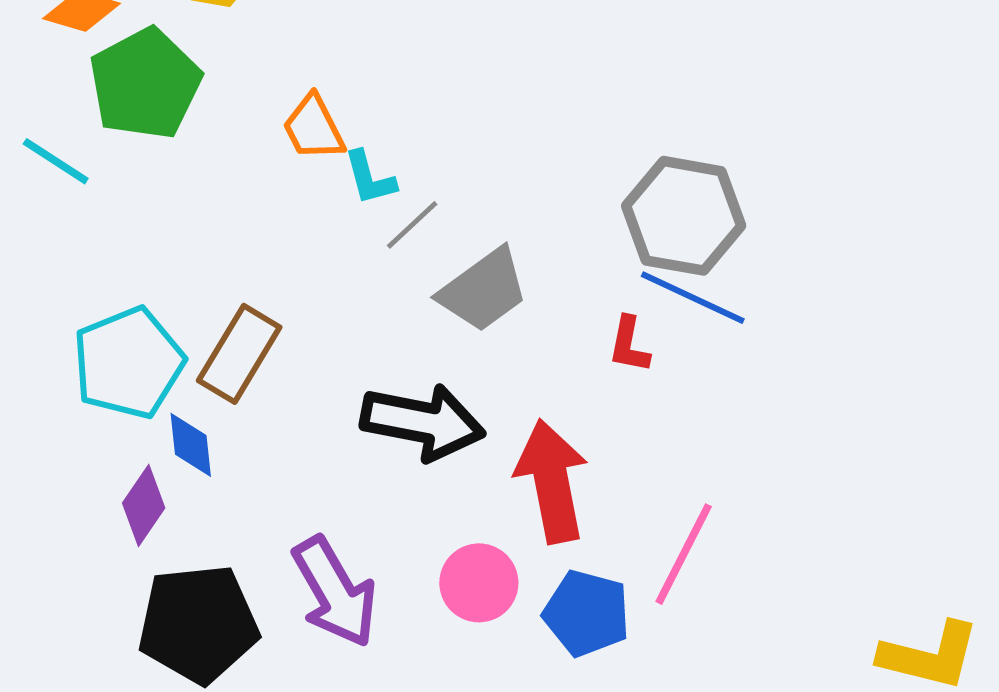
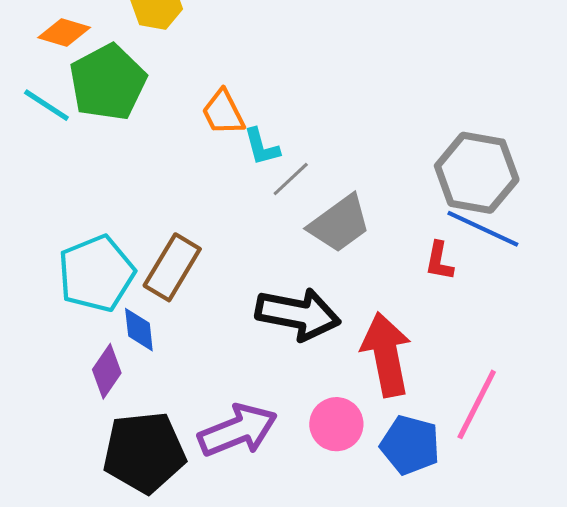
cyan line: (56, 161) -> (46, 105), moved
purple arrow: (335, 592) -> (238, 430), turned -82

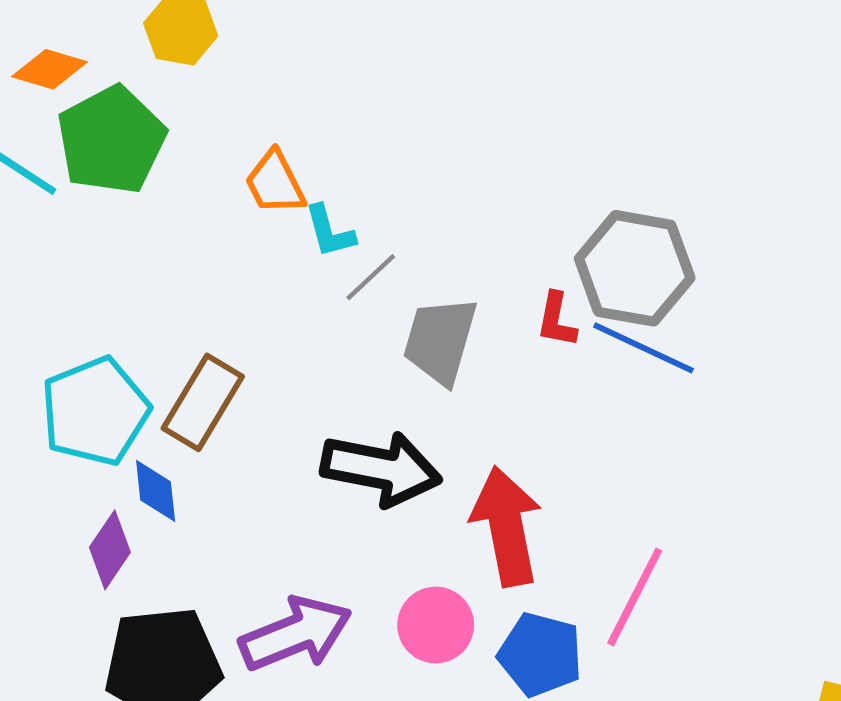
gray trapezoid: (340, 224) -> (440, 341), turned 142
red L-shape: (439, 261) -> (557, 320), moved

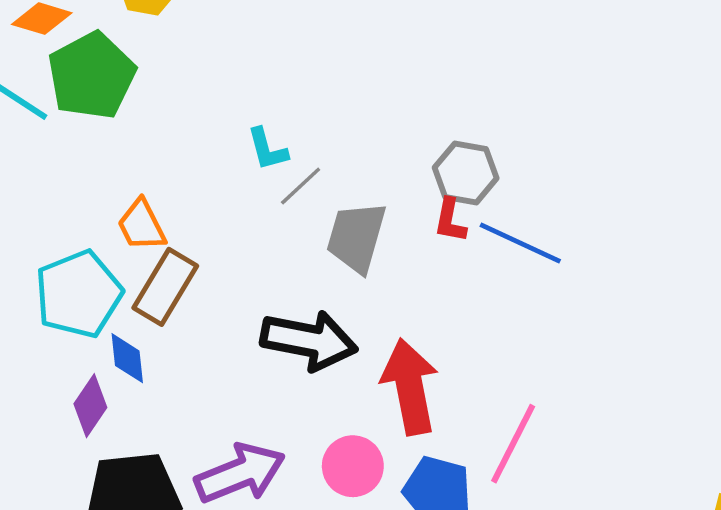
orange trapezoid: (275, 183) -> (141, 225), moved
gray hexagon: (635, 268) -> (466, 173), moved, size x0.7

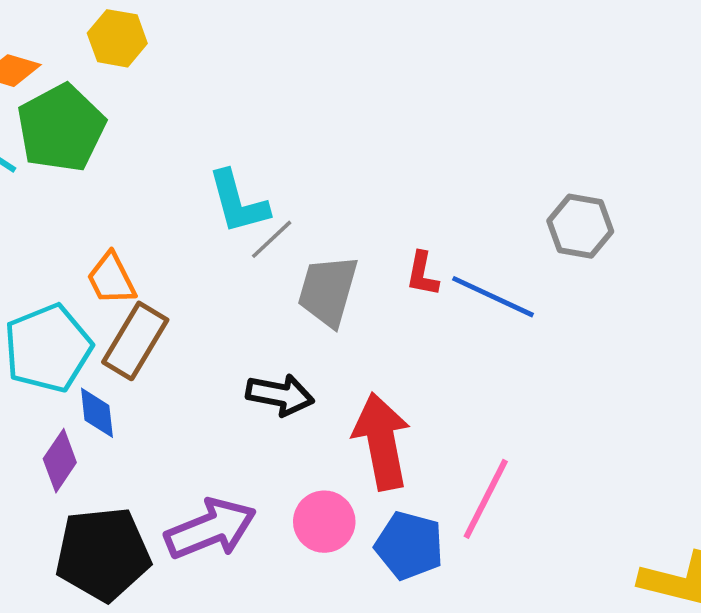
cyan L-shape: (267, 149) -> (238, 202), size x1.5
gray hexagon: (466, 173) -> (580, 226), moved
black arrow: (309, 340) -> (280, 395), size x0.7

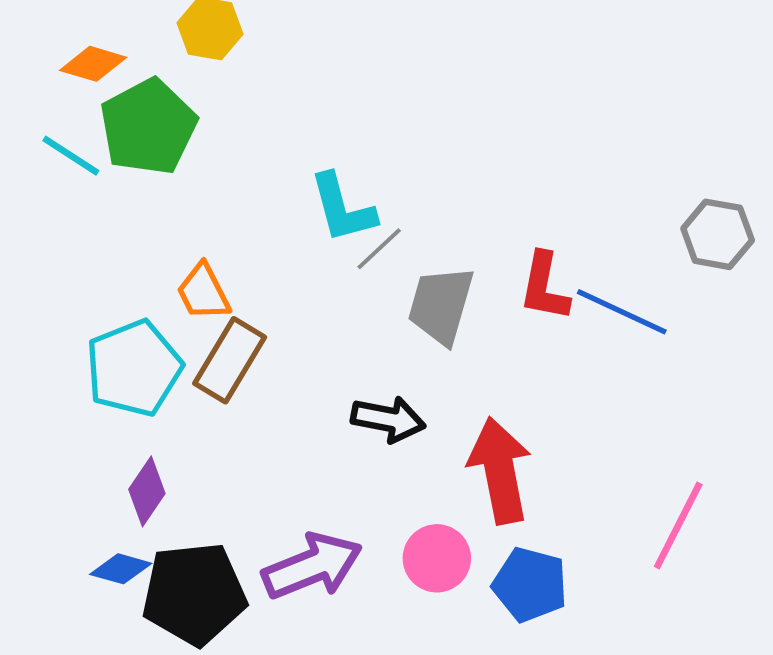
red L-shape: (422, 274) -> (544, 287), size x1.4
blue diamond: (97, 413) -> (121, 569), moved, turned -68
pink line: (486, 499) -> (678, 526), moved

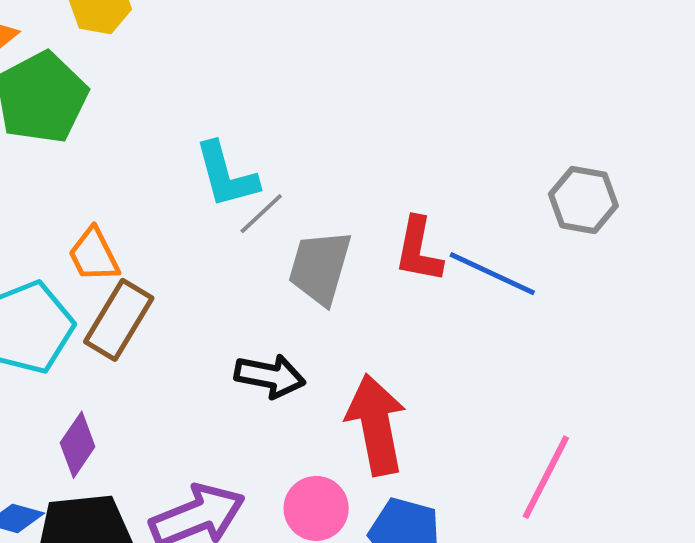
purple diamond: (147, 491) -> (78, 445), moved

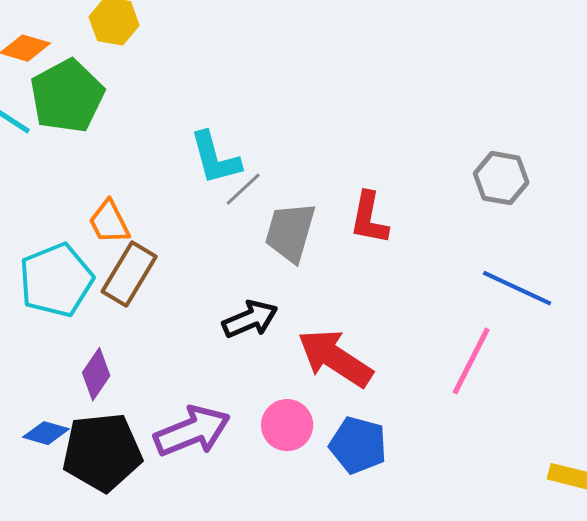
blue line: (492, 274) -> (517, 288), moved
black arrow: (270, 376) -> (250, 319), turned -34
red arrow: (376, 425) -> (335, 358), turned -46
pink line: (546, 477) -> (471, 361), moved

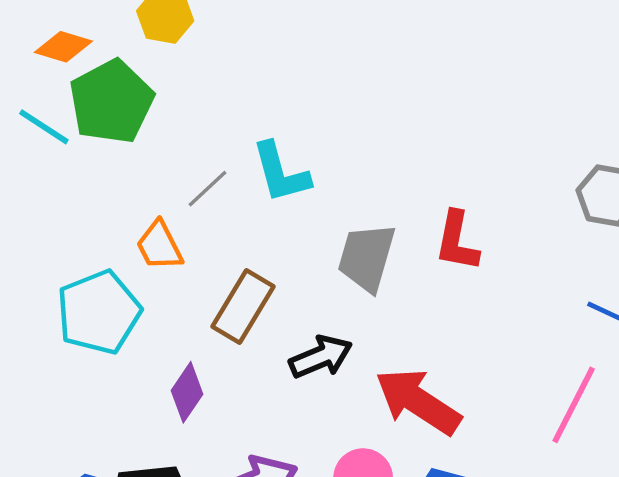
gray line: (243, 189) -> (208, 189), moved
brown rectangle: (129, 274) -> (243, 306), moved
purple diamond: (96, 374) -> (187, 392), moved

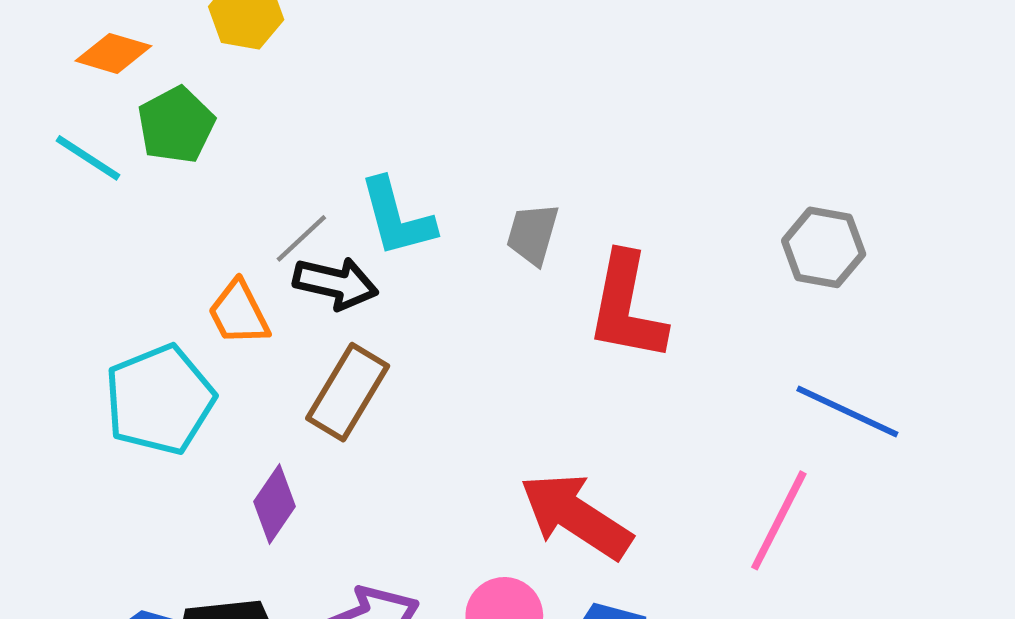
green pentagon: (111, 102) -> (176, 125), size x0.7
red L-shape: (457, 241) -> (627, 307), size x1.4
gray trapezoid: (367, 257) -> (533, 234), moved, size x0.7
black arrow: (321, 357) -> (336, 283), moved, turned 36

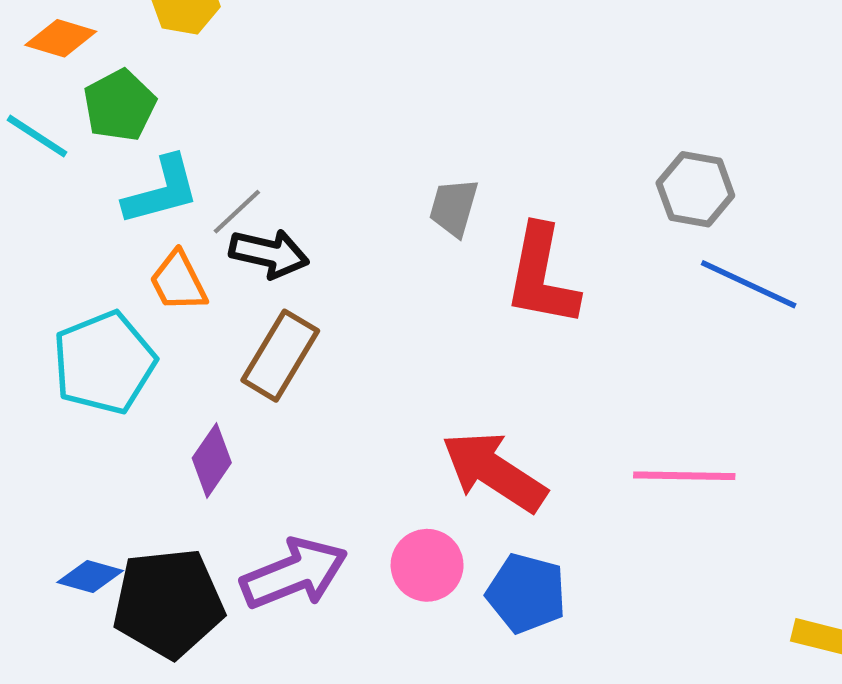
cyan L-shape: (397, 218) -> (161, 191), moved, turned -90
gray hexagon: (824, 247) -> (695, 189), moved
blue line: (847, 412) -> (749, 284), moved
pink line: (779, 520) -> (684, 476), turned 64

